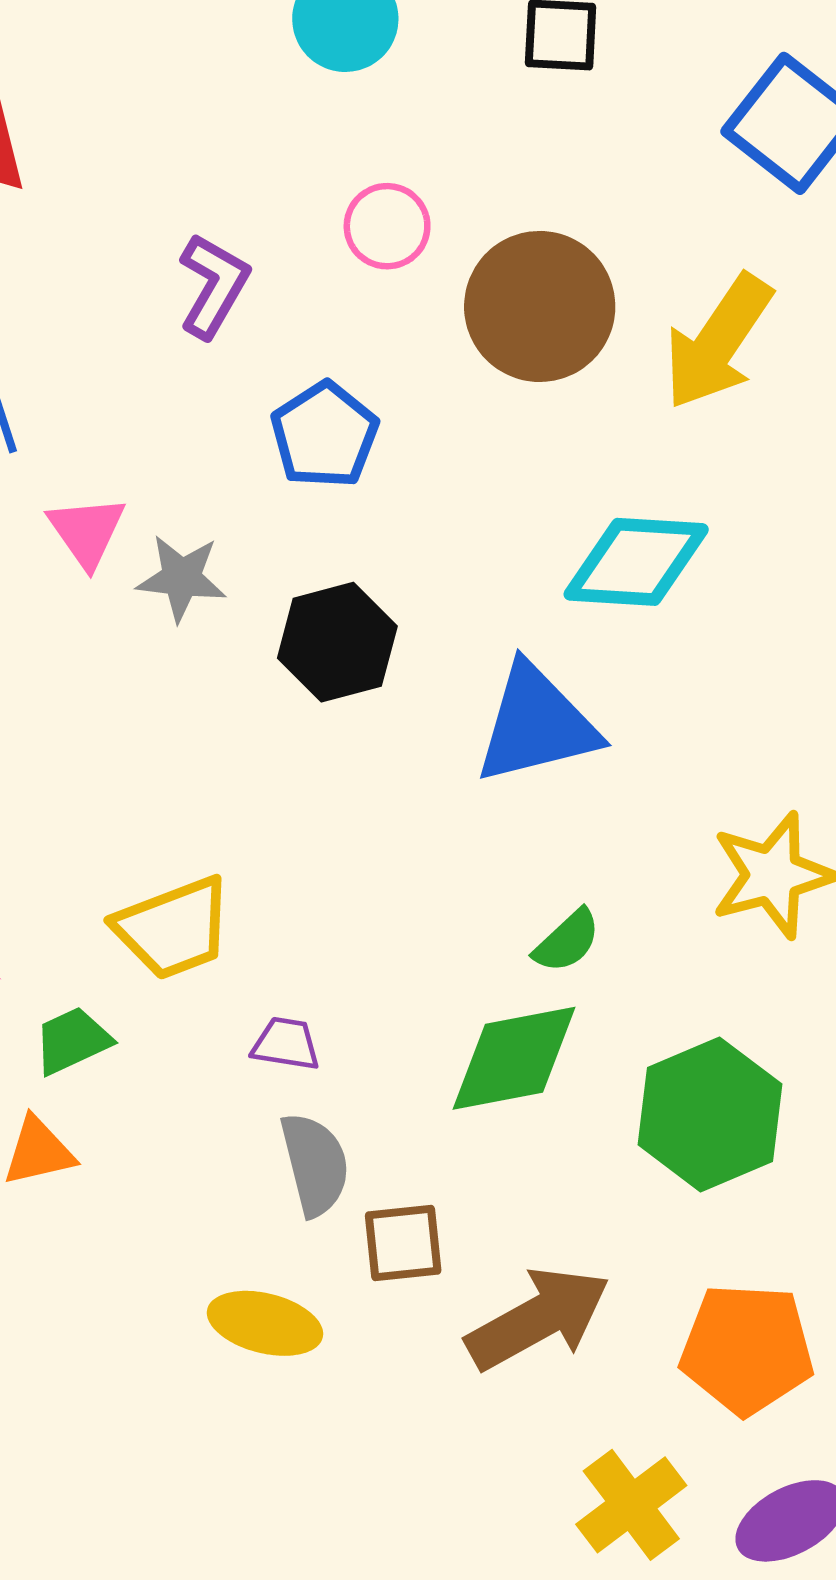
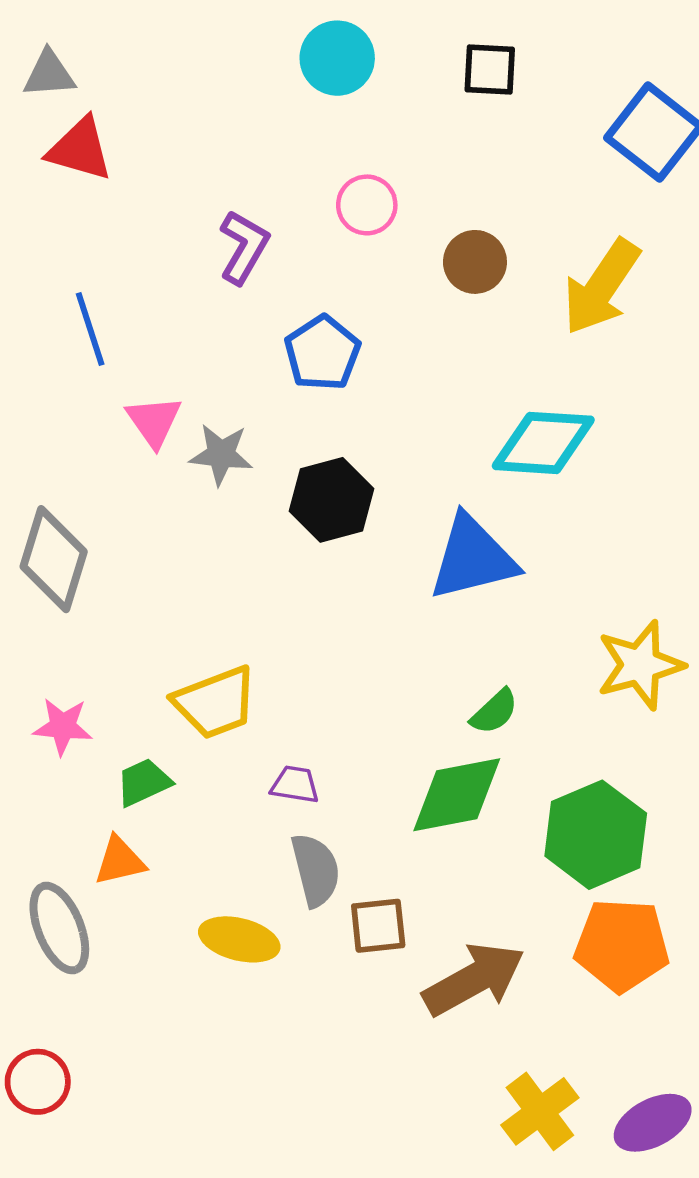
brown circle: (540, 306) -> (475, 262), size x0.6
yellow ellipse: (265, 1323) -> (239, 939), moved
orange pentagon: (747, 1349) -> (622, 945), moved

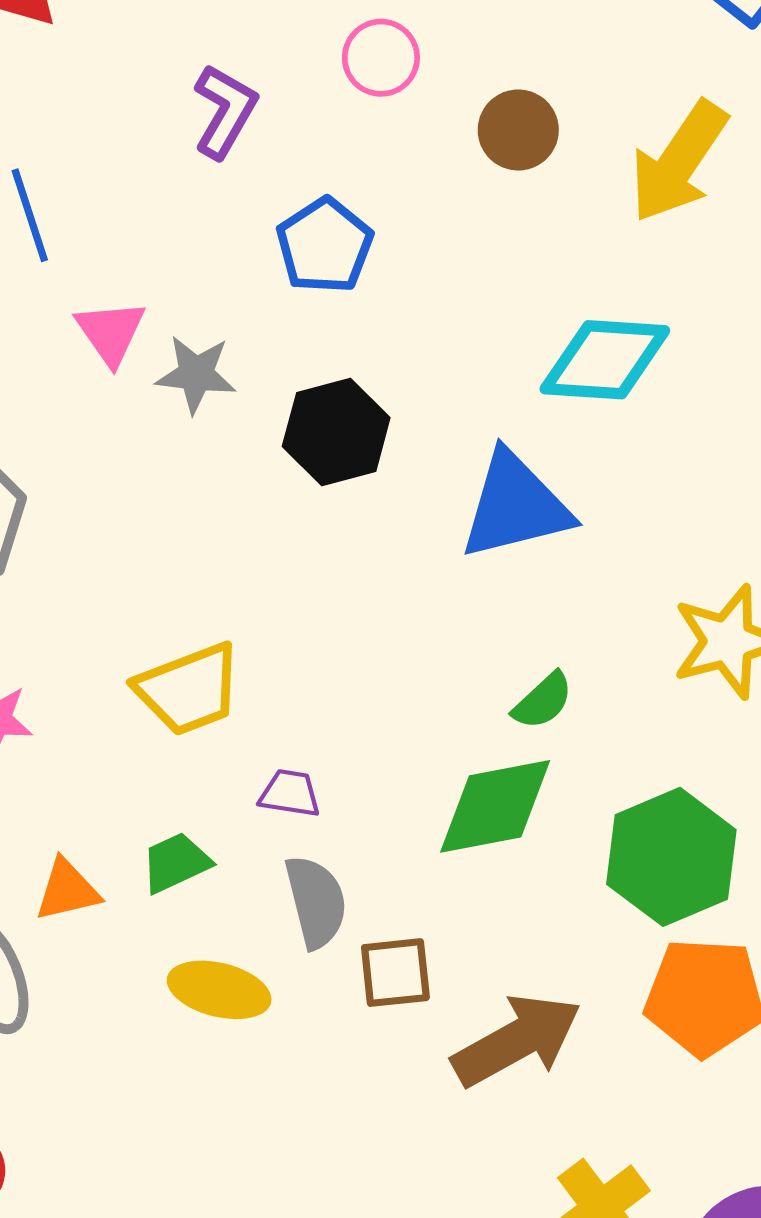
green trapezoid: (144, 782) -> (176, 863), moved

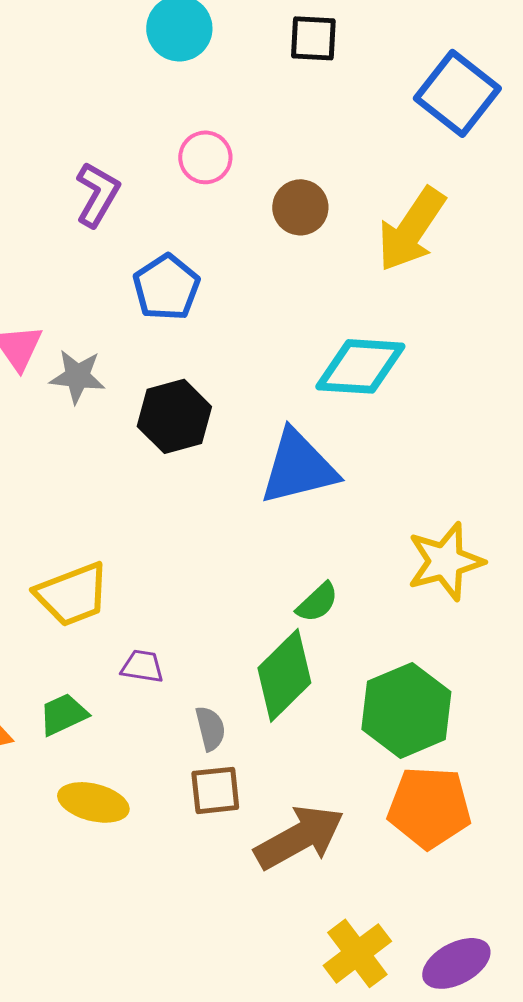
green diamond: (495, 806) -> (284, 675), turned -34
gray semicircle: (316, 902) -> (210, 728), moved, size x0.7

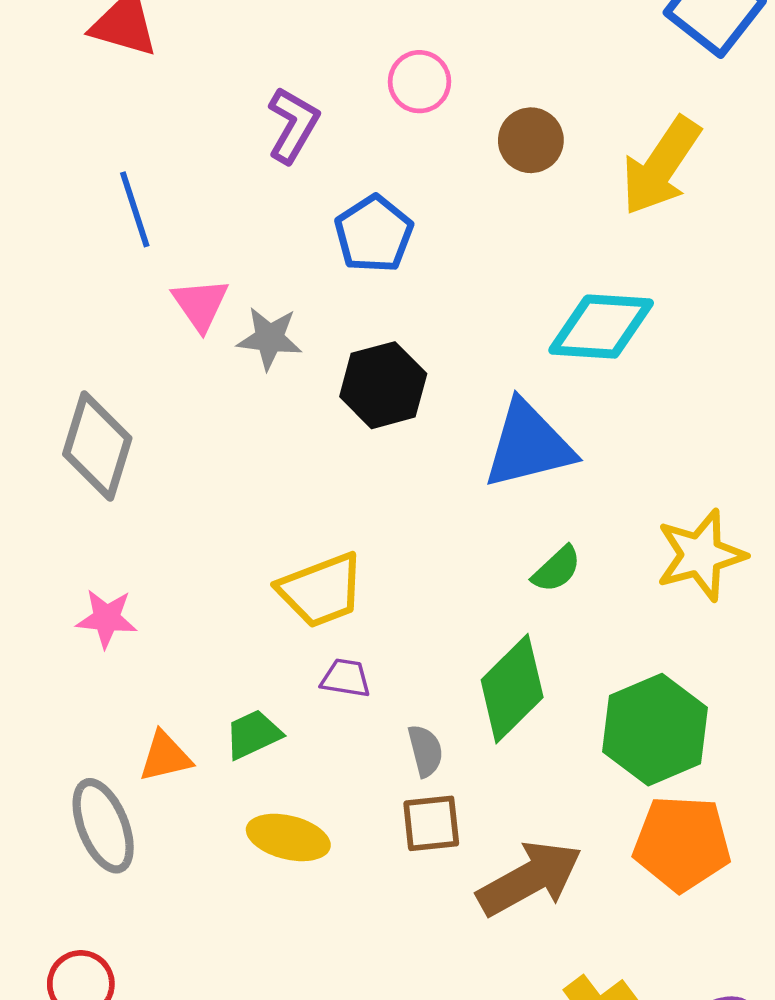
yellow trapezoid: (72, 594) -> (321, 590), moved
green semicircle: (317, 602) -> (557, 569), moved

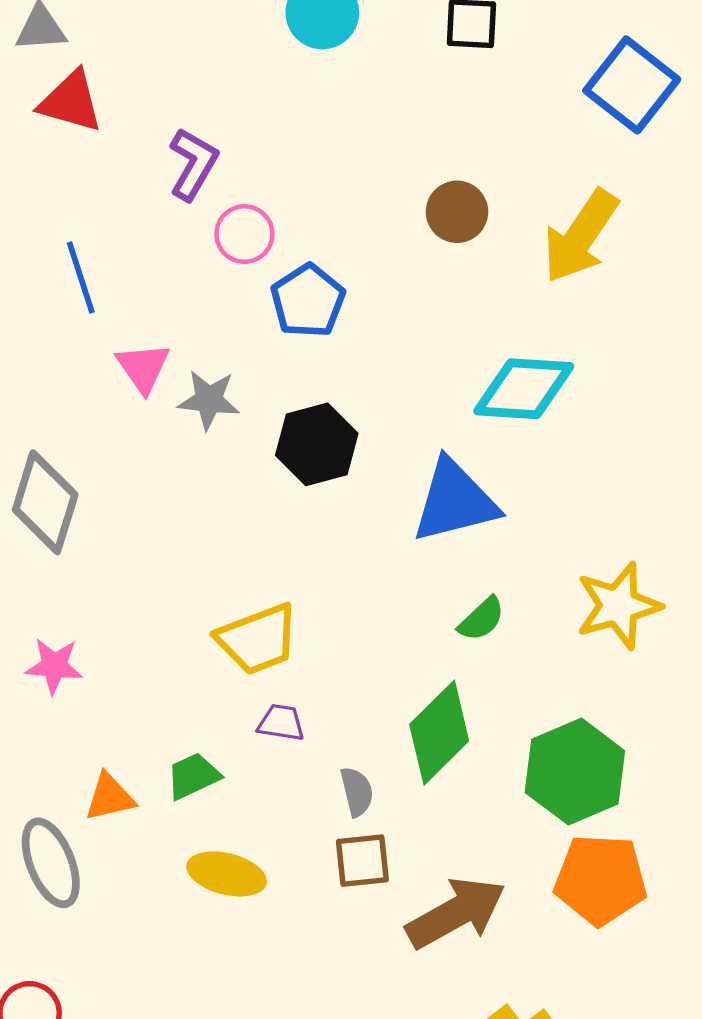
pink circle: (420, 82) -> (244, 234), moved
purple L-shape: (293, 125) -> (193, 164), moved

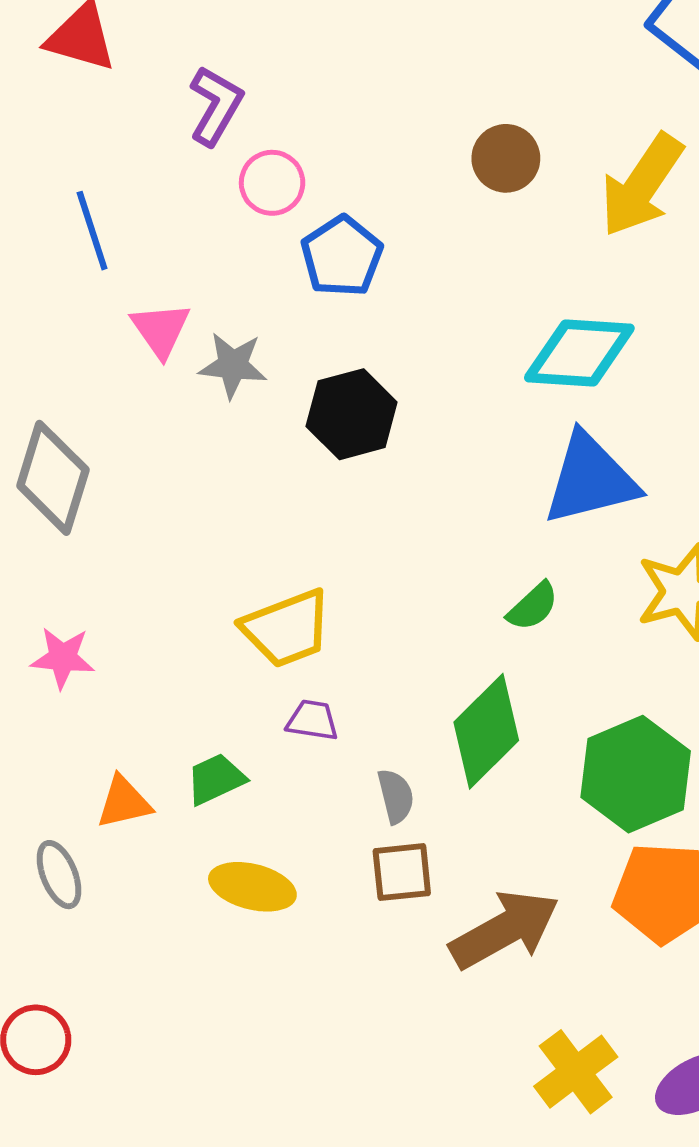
blue triangle: (455, 501) -> (590, 479), moved
gray ellipse: (51, 863) -> (59, 875), size x0.7

